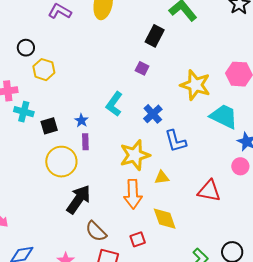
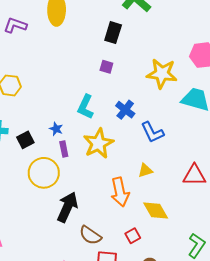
yellow star: (135, 155) -> (98, 143), moved

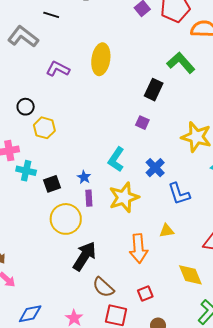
yellow diamond: (156, 211) -> (190, 275), moved

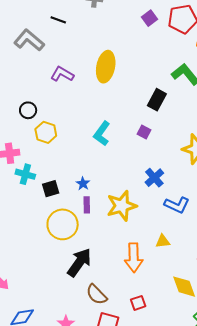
cyan L-shape: (116, 159) -> (102, 134), moved
blue L-shape: (179, 194) -> (177, 205), turned -50

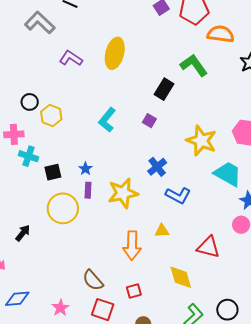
black circle: (28, 110) -> (30, 102), moved
black arrow: (79, 262) -> (23, 233), moved, size x0.6

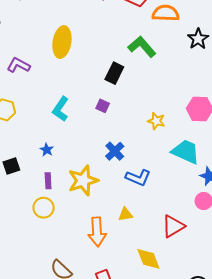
purple L-shape: (71, 58) -> (18, 65), moved
yellow star: (201, 141) -> (156, 121), size x0.6
blue star: (85, 169) -> (47, 150), moved
yellow circle: (63, 208) -> (44, 208), moved, size x0.7
red triangle: (208, 247) -> (173, 226), turned -40

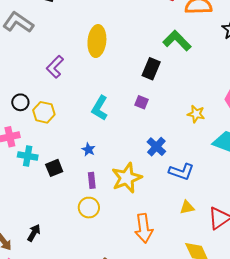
purple L-shape: (18, 65) -> (55, 67), turned -70
yellow triangle: (125, 214) -> (187, 207), moved

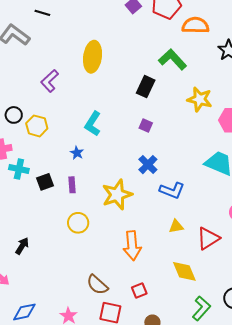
purple square: (142, 102) -> (146, 126), moved
yellow star: (196, 114) -> (200, 99), moved, size x1.4
blue star: (88, 149) -> (77, 153), moved
purple rectangle: (92, 180) -> (72, 185), moved

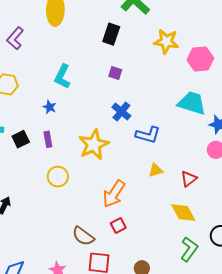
red triangle: (208, 238) -> (189, 179), size x0.7
orange arrow: (132, 246) -> (114, 194), turned 44
yellow diamond: (184, 271) -> (183, 213), moved
red square: (139, 291) -> (118, 225), moved

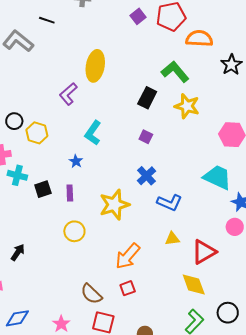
purple L-shape: (15, 38) -> (68, 94), moved
yellow star: (166, 41) -> (187, 106), moved
red triangle: (189, 179) -> (204, 252), size x1.5

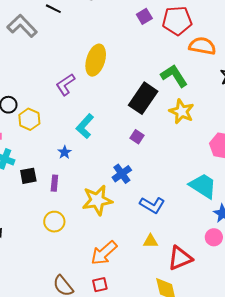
black rectangle: (147, 98) -> (143, 98), size x1.4
blue cross: (146, 176) -> (122, 174), moved

